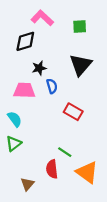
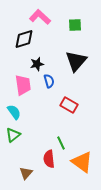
pink trapezoid: (24, 90) -> (23, 85), turned 80
green line: (65, 152) -> (61, 143), turned 32

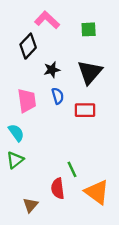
black diamond: (24, 39) -> (28, 46), turned -30
black star: (37, 64) -> (52, 70), moved
red rectangle: (69, 105) -> (85, 110), moved, turned -30

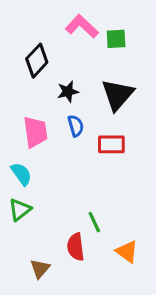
pink L-shape: (47, 20) -> (82, 26), moved
orange triangle: (97, 192) -> (127, 252), size x0.7

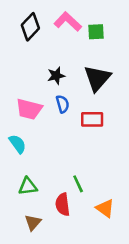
black diamond: (37, 61) -> (30, 27), moved
pink trapezoid: (35, 132) -> (29, 109), turned 112
green triangle: (20, 210) -> (28, 186), moved, turned 30

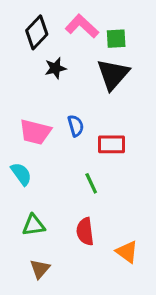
black star: (56, 76) -> (55, 68), moved
black triangle: (97, 78) -> (113, 74), moved
green line: (78, 184) -> (91, 183), moved
red semicircle: (63, 204) -> (85, 232), moved

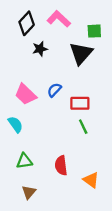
green square: (116, 39) -> (94, 31), moved
blue semicircle: (76, 126) -> (54, 90), turned -120
pink trapezoid: (35, 132) -> (25, 94), turned 30
green line: (91, 183) -> (83, 127), moved

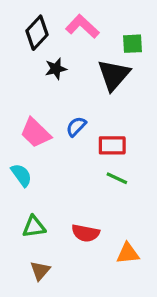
green line: (83, 127) -> (117, 178), turned -40
red semicircle: (61, 165) -> (86, 233), turned -72
orange triangle: (91, 180) -> (128, 253), turned -42

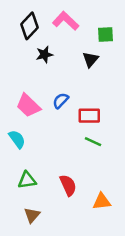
black triangle: (114, 75) -> (91, 59), size x0.6
red semicircle: (86, 233) -> (68, 185), turned -125

